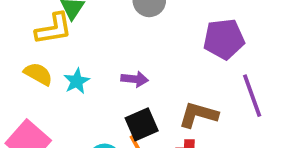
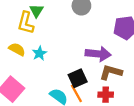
yellow L-shape: (54, 29) -> (26, 23), turned 115
purple arrow: (135, 79) -> (98, 54), moved, size x1.6

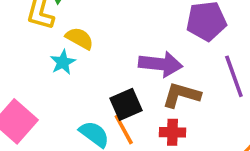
yellow semicircle: (17, 49) -> (80, 38), moved

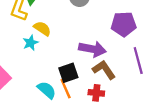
brown L-shape: (181, 95) -> (104, 70), turned 35

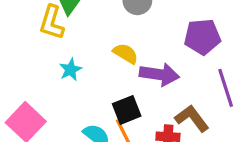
yellow semicircle: (42, 29) -> (126, 53), moved
brown L-shape: (104, 70) -> (192, 118), moved

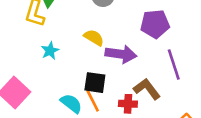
black square: (127, 110) -> (95, 83), turned 30

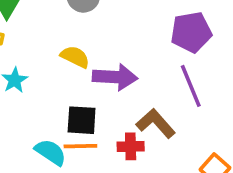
purple pentagon: (155, 24) -> (191, 32), moved
orange line: (93, 101) -> (80, 146), turned -60

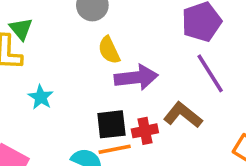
yellow semicircle: (75, 57) -> (109, 50), moved, turned -132
red cross: (131, 146) -> (145, 131), moved

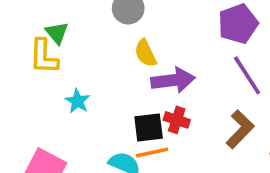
brown L-shape: (183, 115) -> (240, 129), moved, turned 96
red cross: (145, 131) -> (177, 120), moved, turned 30

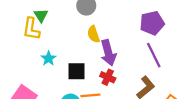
purple arrow: (173, 80) -> (108, 53), turned 75
black square: (149, 127) -> (77, 71), moved

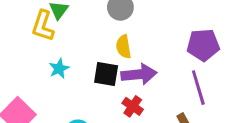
purple arrow: (108, 53) -> (139, 74), turned -90
black square: (77, 71) -> (106, 74), moved

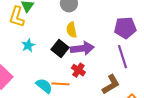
black square: (106, 74) -> (60, 49), turned 30

